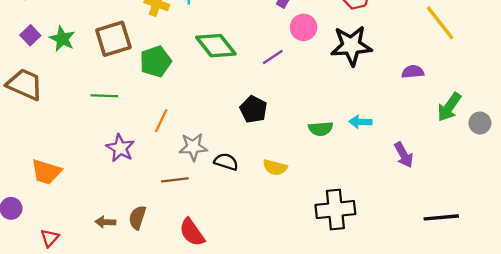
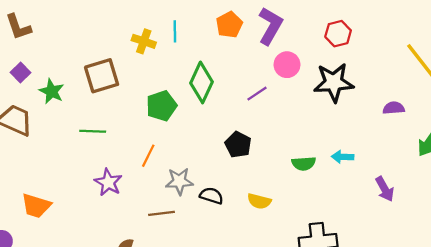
green star: (62, 39) -> (52, 91), moved
green diamond: (216, 46) -> (201, 82), turned 63
green pentagon: (156, 62) -> (162, 106), moved

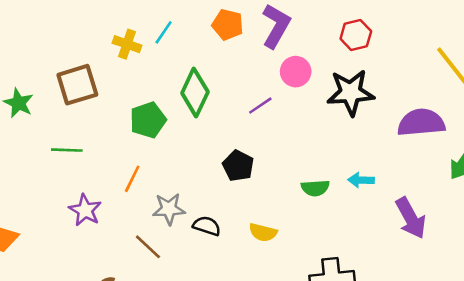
orange pentagon: (229, 25) -> (228, 25), turned -30
cyan line: (175, 31) -> (164, 32), turned 35
purple semicircle: (394, 108) -> (421, 123), size x1.8
purple arrow: (385, 189) -> (411, 218), size x1.4
brown line: (162, 213) -> (148, 247), turned 50

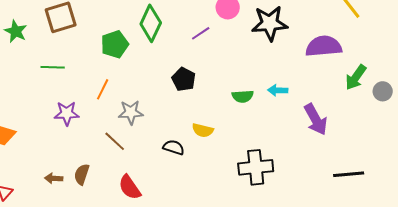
purple star: (85, 210) -> (67, 113), turned -30
black semicircle: (207, 226) -> (174, 147), moved

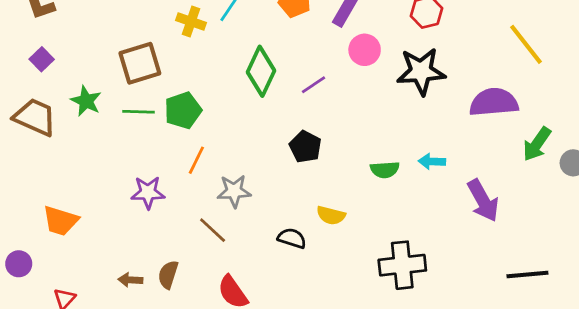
green star: (16, 31) -> (86, 101), moved
purple line: (201, 33) -> (313, 85), moved
green pentagon: (115, 44) -> (183, 110), moved
green line: (53, 67) -> (139, 112), moved

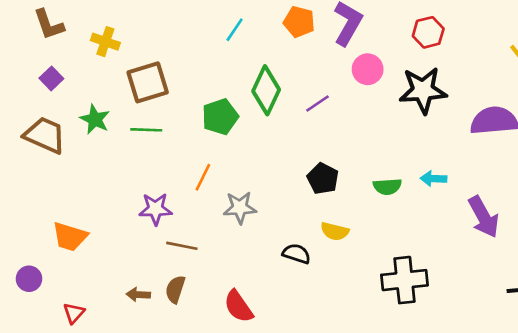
yellow cross: (191, 22) -> (105, 42), moved
green pentagon: (183, 110) -> (220, 117), moved
black pentagon: (305, 147) -> (323, 179), moved
brown line: (213, 230) -> (182, 246), moved, turned -32

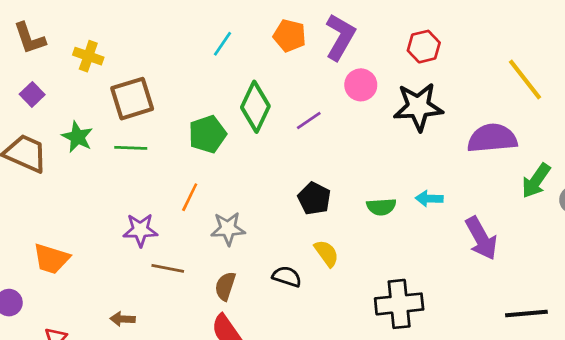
yellow semicircle: (335, 231) -> (327, 253), turned -140
brown semicircle: (175, 289) -> (225, 286), moved

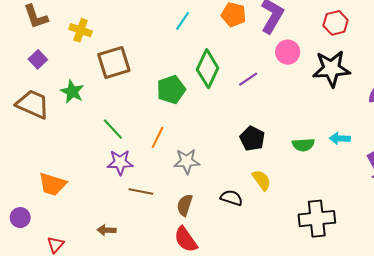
green line: (131, 148) -> (113, 129), moved, turned 45

